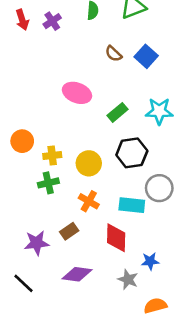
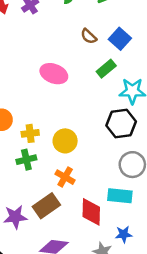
green rectangle: (117, 112) -> (106, 69), moved
black hexagon: (132, 153) -> (121, 123), moved
cyan rectangle: (132, 205) -> (120, 196), moved
brown rectangle: (69, 231) -> (46, 206), size x1.5

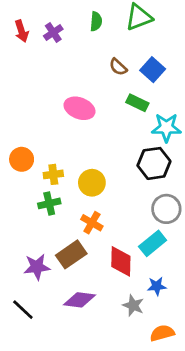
green rectangle: (106, 69) -> (137, 103), turned 66
cyan rectangle: (120, 196) -> (153, 243), turned -45

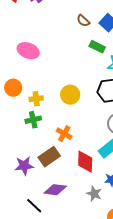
pink ellipse: (79, 108) -> (28, 51), moved
yellow circle: (92, 183) -> (70, 95), moved
black line: (23, 310) -> (34, 206), moved

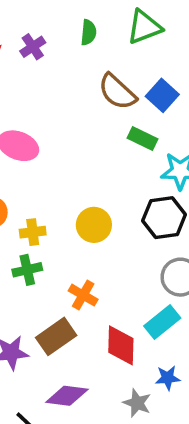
brown semicircle: (83, 21) -> (117, 92), size x1.6

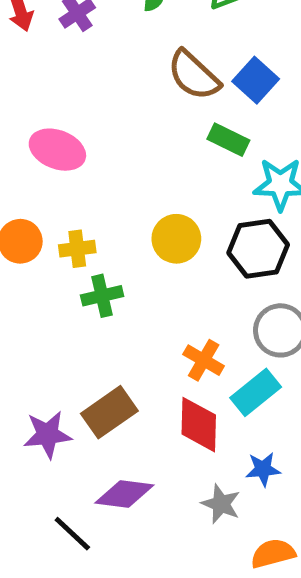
yellow circle: (94, 225) -> (176, 239), moved
yellow cross: (33, 232) -> (77, 249), moved
green cross: (27, 270) -> (102, 296), moved
orange cross: (83, 295) -> (204, 360), moved

